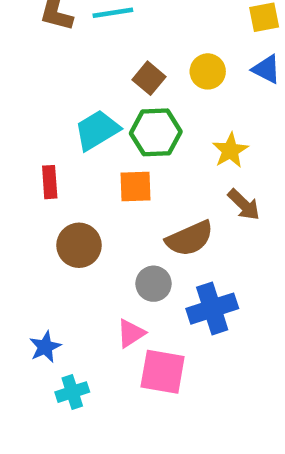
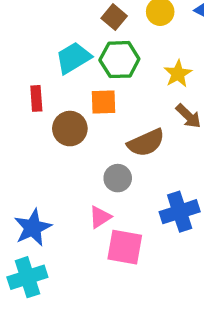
brown circle: (79, 245) -> (70, 129), moved
blue cross: (212, 309) -> (180, 212), moved
blue star: (45, 347) -> (33, 228), size x1.5
cyan cross: (72, 392) -> (27, 277), moved, size x1.5

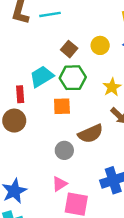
red rectangle: (36, 98) -> (20, 94), moved
brown circle: (70, 129) -> (14, 121), moved
gray circle: (118, 178) -> (64, 150), moved

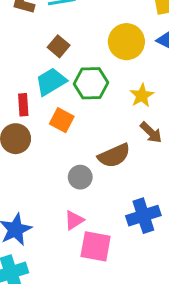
yellow circle: (100, 45) -> (126, 42), size x1.5
brown square: (69, 49) -> (59, 46), moved
orange square: (62, 106) -> (62, 120), moved, turned 30

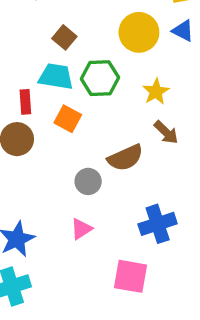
cyan trapezoid: (51, 82) -> (56, 76), turned 40
pink square: (96, 246) -> (130, 276), moved

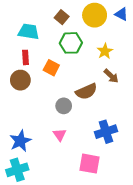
brown square: (64, 37) -> (62, 17), moved
cyan trapezoid: (56, 76) -> (29, 32), moved
pink triangle: (81, 229) -> (60, 135), turned -32

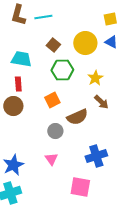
orange square: (51, 68) -> (52, 100), moved, turned 35

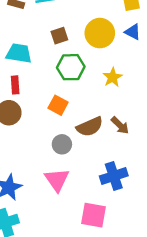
brown square: (53, 45) -> (59, 36), turned 32
orange square: (52, 100) -> (58, 105), turned -35
brown arrow: (101, 102) -> (120, 125), moved
pink triangle: (51, 159) -> (57, 180), size x1.5

